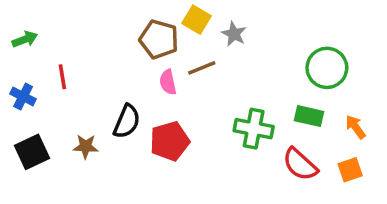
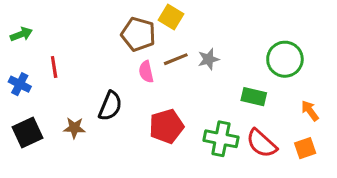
gray star: (234, 34) -> (208, 59), moved, turned 30
green rectangle: (309, 116) -> (254, 97), moved
green cross: (254, 129) -> (221, 139), moved
red pentagon: (170, 141) -> (166, 126), moved

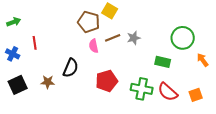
orange arrow: (310, 111) -> (203, 60), moved

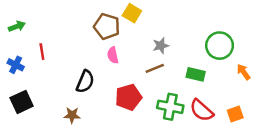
brown line: (113, 38) -> (155, 68), moved
brown star: (48, 82) -> (72, 115), moved

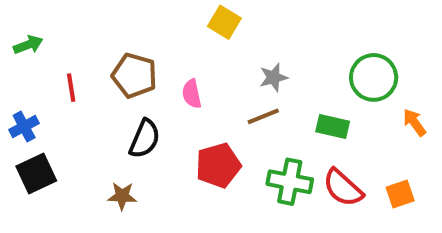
brown pentagon: (107, 26) -> (134, 75), moved
blue cross: (16, 65) -> (24, 127), moved, turned 35

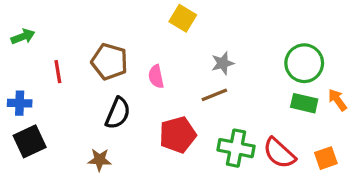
blue cross: (24, 127) -> (20, 103), turned 30
green rectangle: (333, 127) -> (304, 103), moved

